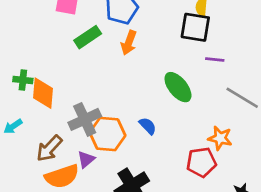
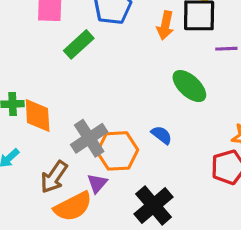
orange arrow: (129, 43) -> (165, 25), moved

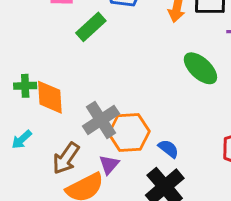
blue semicircle: (162, 135) -> (168, 149), moved

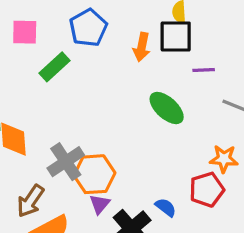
blue semicircle: (168, 149) -> (166, 207), moved
purple triangle: (109, 165) -> (100, 204), moved

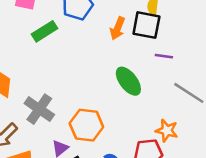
gray cross: (66, 162) -> (39, 109), turned -32
orange hexagon: (94, 174) -> (86, 125), moved

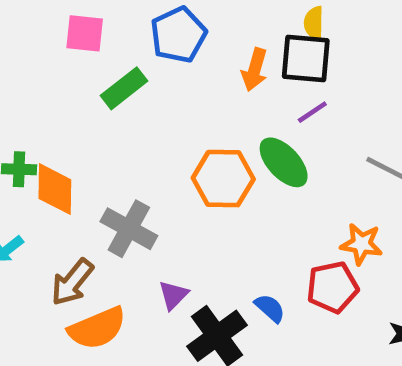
purple line: (164, 56) -> (312, 112), moved, turned -36
orange hexagon: (86, 125) -> (223, 179), moved

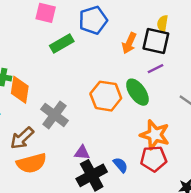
orange star: (361, 244) -> (155, 135), moved, size x1.4
purple triangle: (173, 295) -> (82, 153), moved, turned 42

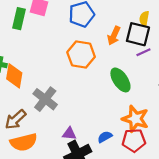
green rectangle: (62, 43) -> (19, 19), moved, turned -48
purple line: (155, 69) -> (143, 52), moved
orange hexagon: (106, 96) -> (81, 55), moved
blue semicircle: (120, 165) -> (105, 137), moved, turned -80

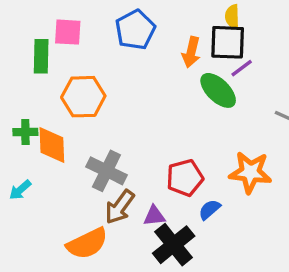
orange hexagon: (81, 55) -> (83, 97), moved
green ellipse: (120, 80) -> (218, 90), moved
brown arrow: (16, 120) -> (120, 207), moved
red pentagon: (134, 140) -> (185, 178), moved

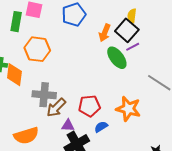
black square: (228, 42) -> (127, 30), turned 30
gray cross: (106, 171) -> (44, 95), turned -30
brown arrow: (120, 207) -> (56, 108), moved

